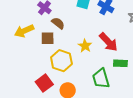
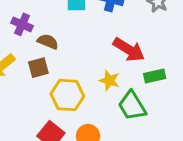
yellow star: (85, 46) -> (109, 80), moved

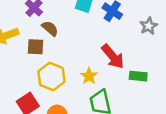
green rectangle: (155, 76) -> (138, 76), moved

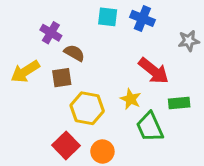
gray star: (149, 26) -> (189, 41), moved, turned 30
green rectangle: (138, 76) -> (179, 103), moved

